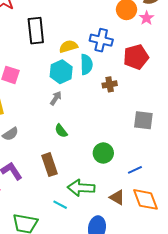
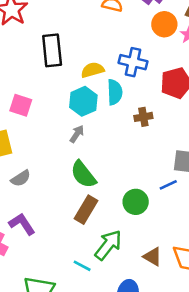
green semicircle: (61, 131) -> (83, 174), size x1.6
brown rectangle: (49, 165) -> (86, 210), moved, turned 50
blue line: (135, 170) -> (168, 185), moved
green arrow: (81, 188) -> (108, 245), turned 125

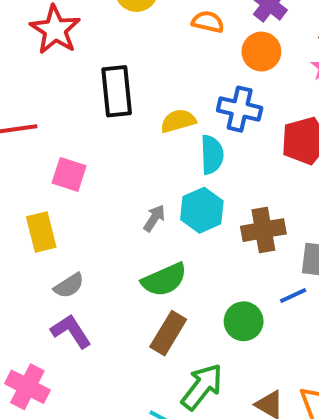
orange circle: (164, 24) -> (261, 52), moved
cyan hexagon: (83, 101) -> (202, 210), moved
brown cross: (143, 117) -> (263, 230), moved, size x1.5
green semicircle: (83, 174) -> (164, 280), turned -76
purple L-shape: (22, 224) -> (71, 331), moved

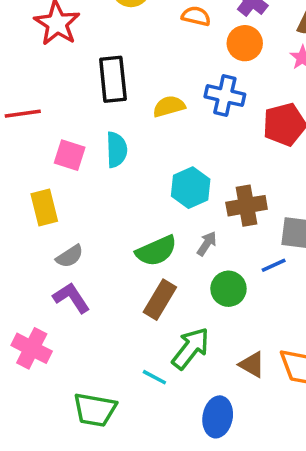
cyan semicircle: (212, 155) -> (117, 150), moved
gray arrow: (154, 218) -> (207, 244), moved

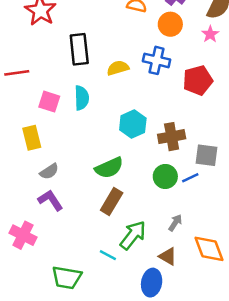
gray arrow: (207, 244) -> (175, 223), moved
green circle: (228, 289) -> (165, 176), moved
brown triangle: (252, 365) -> (168, 256), moved

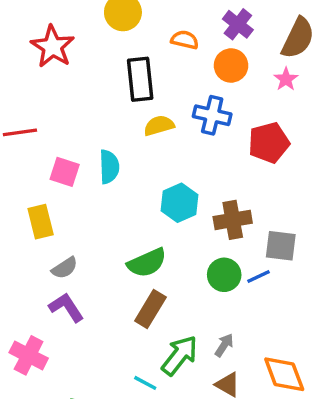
black rectangle: (79, 49) -> (140, 79), moved
gray arrow: (175, 223) -> (224, 345), moved

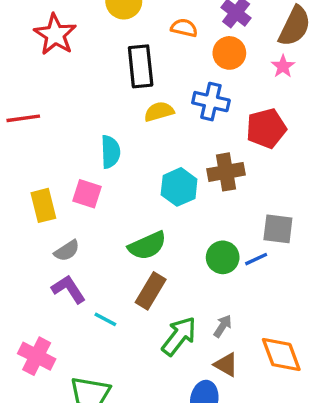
pink square: (65, 172) -> (87, 194), moved
brown cross: (233, 220) -> (226, 172), moved
pink cross: (29, 355) -> (37, 356), moved
cyan line: (145, 383) -> (105, 319), moved

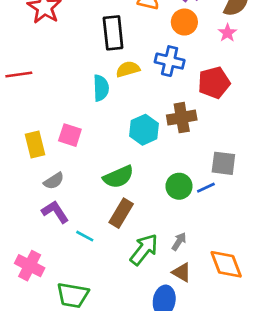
cyan semicircle: (110, 152) -> (101, 88), moved

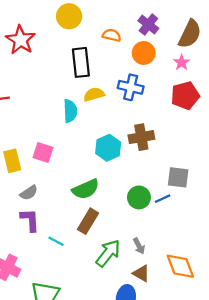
red pentagon: (214, 83) -> (185, 96), moved
purple L-shape: (55, 212) -> (30, 220), turned 30
gray arrow: (179, 241) -> (139, 246), turned 119

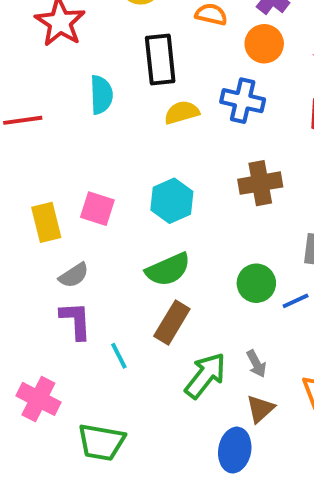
cyan semicircle: (70, 111) -> (101, 95), moved
cyan hexagon: (108, 148) -> (172, 201), moved
blue line: (163, 199) -> (296, 301), moved
cyan line: (56, 241) -> (119, 356), turned 35
brown triangle: (141, 273) -> (260, 409), turned 48

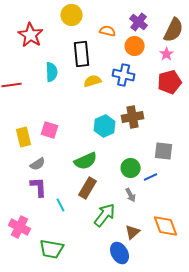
cyan hexagon: (172, 201) -> (105, 126), moved
gray arrow: (256, 364) -> (131, 195), moved
blue ellipse: (235, 450) -> (120, 253), turned -40

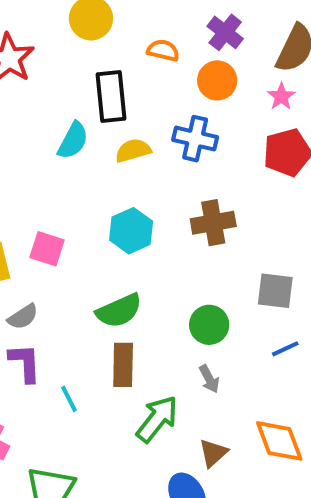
cyan semicircle: (52, 72) -> (73, 141), moved, turned 30
cyan hexagon: (105, 126) -> (131, 231), moved
blue line: (151, 177) -> (285, 349), moved
brown rectangle: (88, 188) -> (123, 365), turned -30

